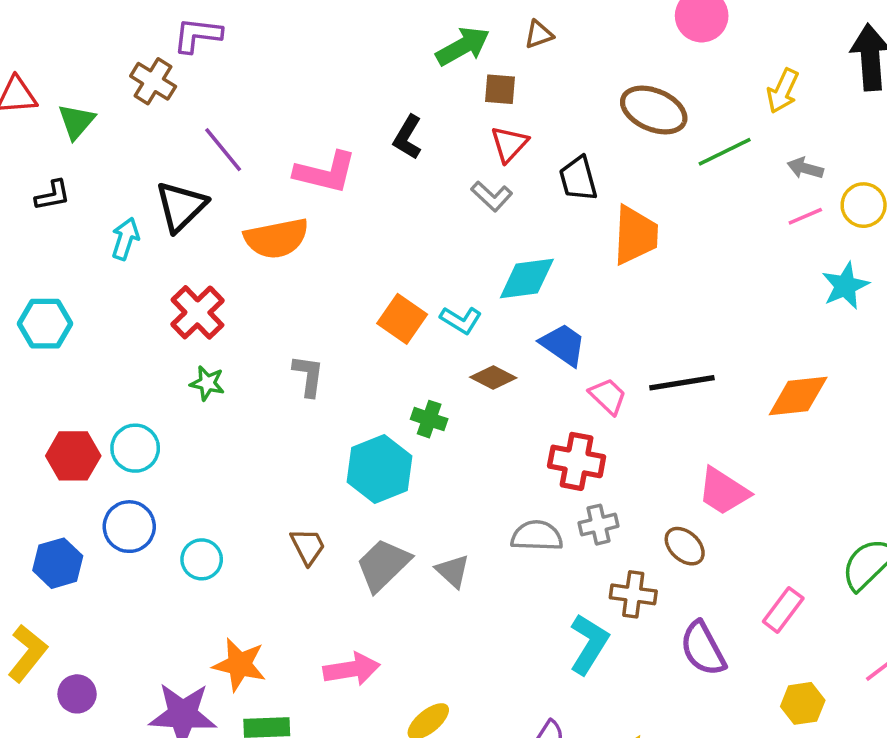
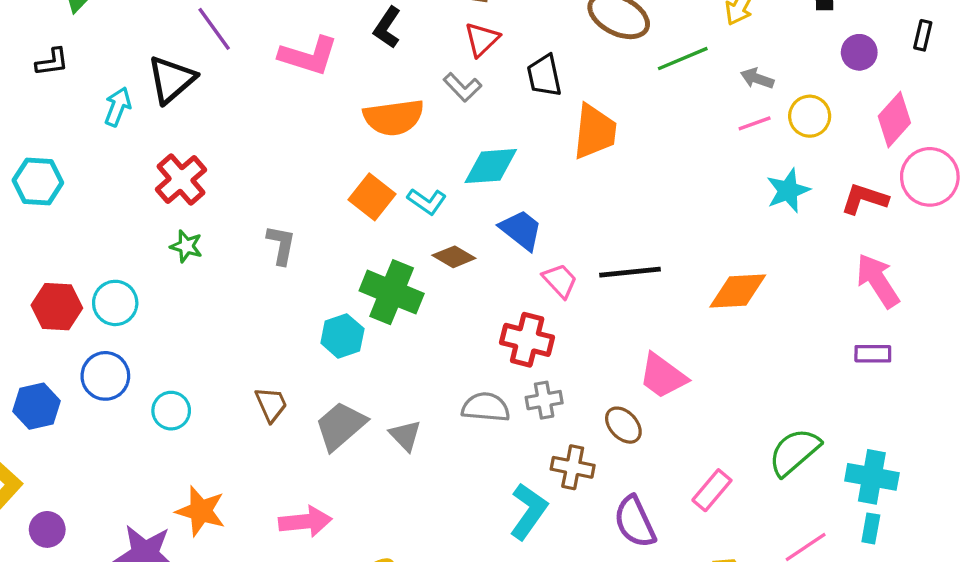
orange semicircle: (276, 238) -> (394, 117), moved
green cross: (429, 419) -> (392, 292), size x1.8
cyan hexagon: (379, 469) -> (342, 336), size x0.7

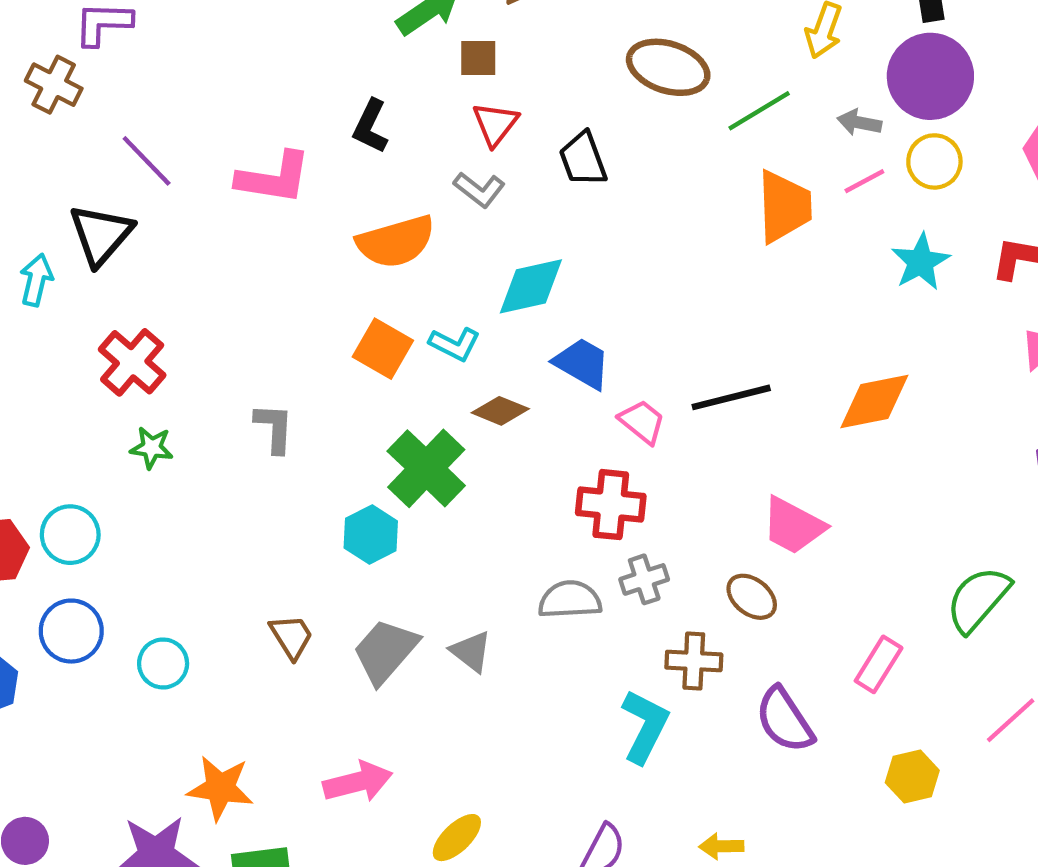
purple circle: (859, 52) -> (930, 76), moved, size x1.8
orange trapezoid: (595, 132) -> (784, 206), moved
green cross: (392, 292) -> (426, 468), turned 30

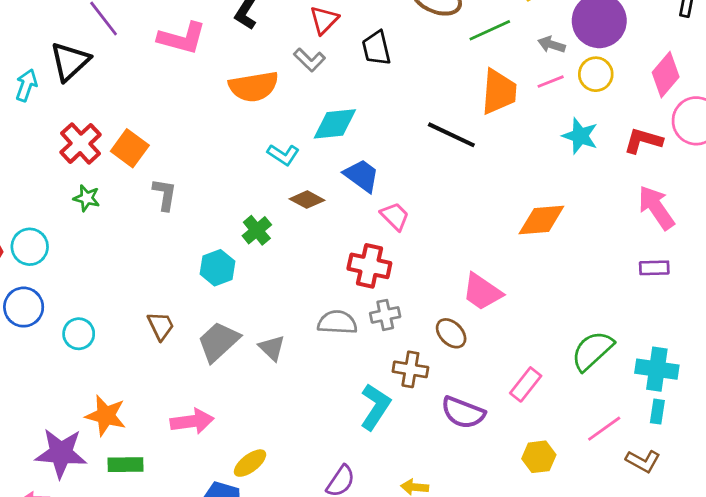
cyan star: (921, 262) -> (580, 136), turned -30
orange square: (383, 349) -> (130, 148), moved
black line: (731, 397) -> (451, 135), moved, turned 33
green cross: (426, 468) -> (257, 230), size x0.6
purple semicircle: (785, 720) -> (463, 413), turned -42

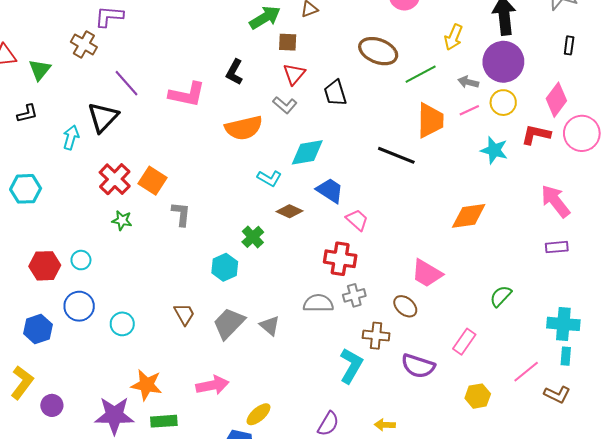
red L-shape: (643, 141) -> (536, 135), moved
cyan circle: (30, 247) -> (81, 260), size x0.7
green semicircle: (592, 351) -> (501, 296), moved, size x0.7

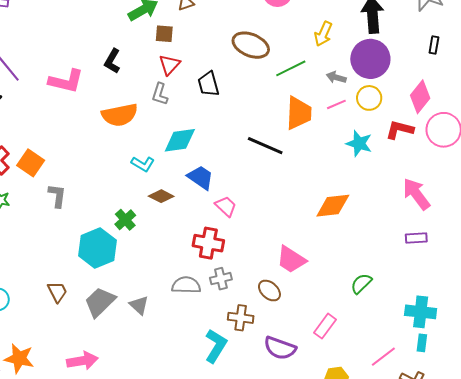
gray L-shape: (285, 105) -> (160, 94), turned 65
cyan hexagon: (225, 267) -> (97, 248), size x1.5

